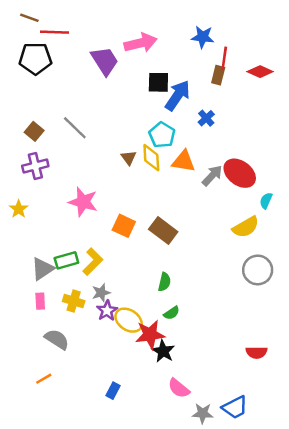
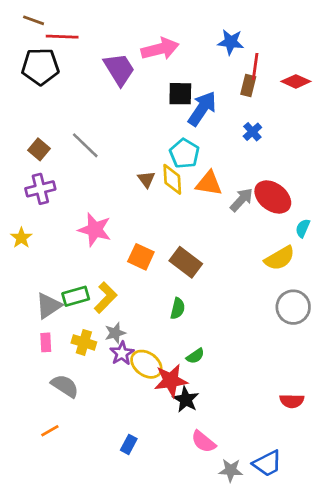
blue cross: (206, 118) -> (252, 132), moved
green semicircle: (164, 282) -> (178, 308), moved

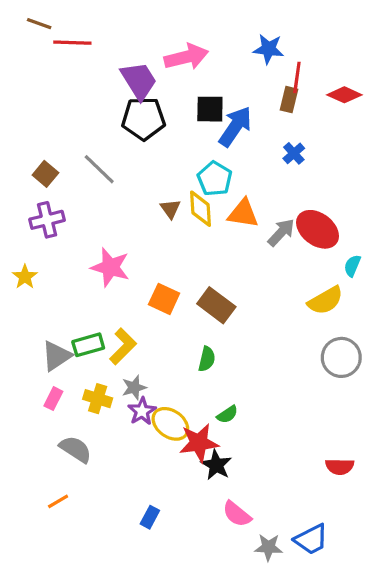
black pentagon: (40, 67) -> (144, 119), moved
pink rectangle: (46, 342) -> (53, 399), turned 30

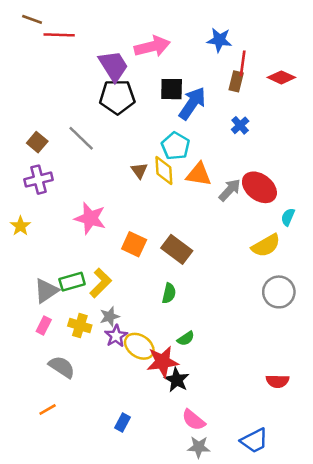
gray star: (268, 547) -> (199, 447), moved

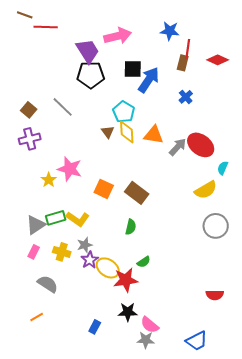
cyan pentagon: (175, 146) -> (124, 112), moved
yellow star: (20, 226) -> (49, 180), moved
yellow L-shape: (101, 283) -> (78, 219), turned 80
black star: (177, 380) -> (128, 312), moved, turned -30
gray star: (199, 447) -> (146, 340), moved

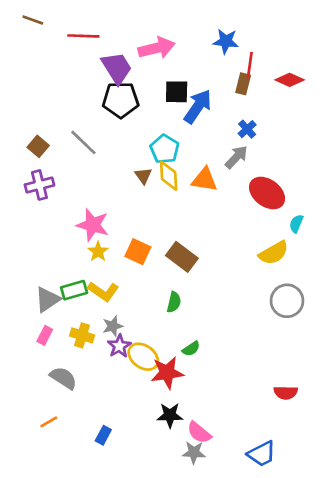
red line: (46, 27) -> (83, 36), moved
gray arrow: (178, 147) -> (236, 157), moved
yellow star: (49, 180) -> (98, 252), moved
blue rectangle: (95, 327) -> (103, 435), moved

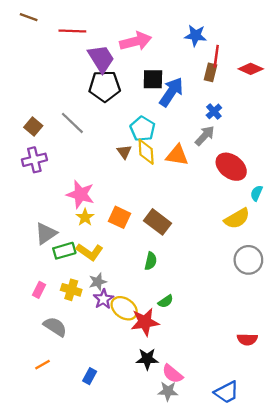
gray triangle: (47, 299) -> (46, 233), moved

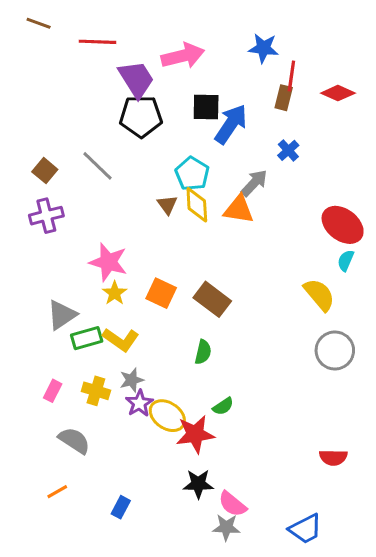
gray arrow: (205, 136) -> (254, 183), moved
red ellipse: (231, 167) -> (343, 225), moved
yellow semicircle: (237, 218) -> (319, 295), turned -100

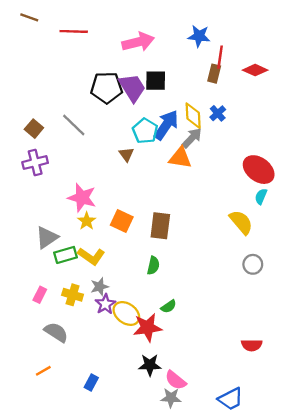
purple trapezoid: (136, 79) -> (132, 88), moved
blue arrow: (231, 124) -> (166, 125), moved
yellow diamond: (197, 205) -> (193, 116), moved
brown rectangle: (212, 299) -> (160, 226), turned 60
gray circle: (335, 350) -> (253, 264), size x0.7

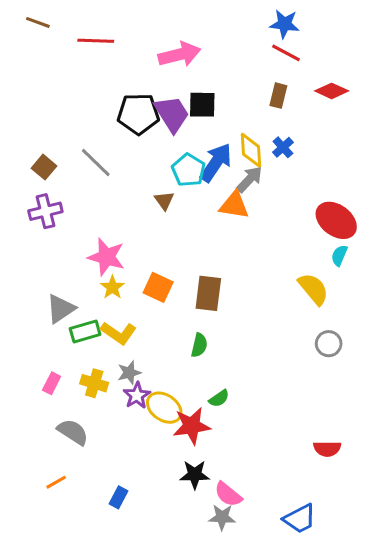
blue star: (199, 36) -> (284, 24), moved
red line: (220, 57) -> (286, 53), moved, turned -70

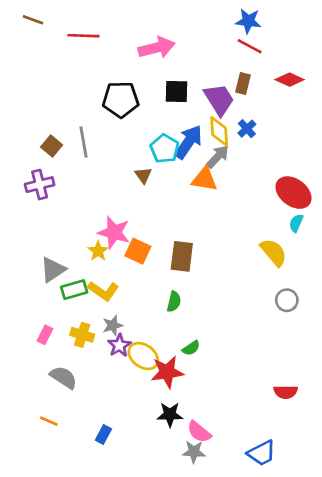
purple trapezoid: (172, 114) -> (219, 99), moved
gray line: (96, 163) -> (83, 142), turned 36
brown square: (44, 167) -> (52, 146), moved
pink star: (106, 257) -> (114, 232), moved
orange line: (56, 482) -> (49, 421), turned 54

